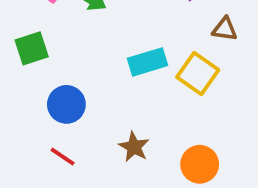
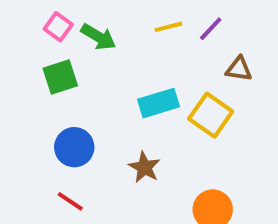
green square: (32, 48) -> (60, 77), moved
brown star: (134, 147) -> (144, 167), moved

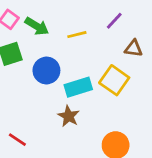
yellow line: (169, 27) -> (77, 35), moved
cyan rectangle: (159, 103) -> (78, 87), moved
blue circle: (74, 147) -> (46, 70), moved

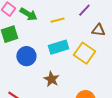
blue circle: (46, 70) -> (26, 56), moved
cyan rectangle: (78, 87) -> (58, 47), moved

